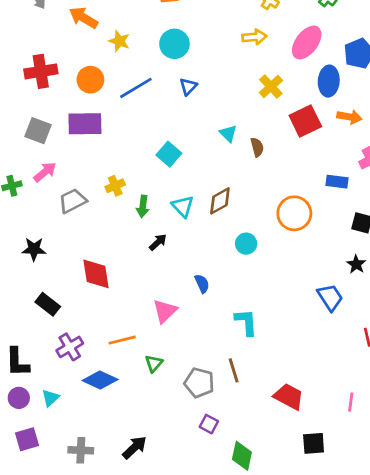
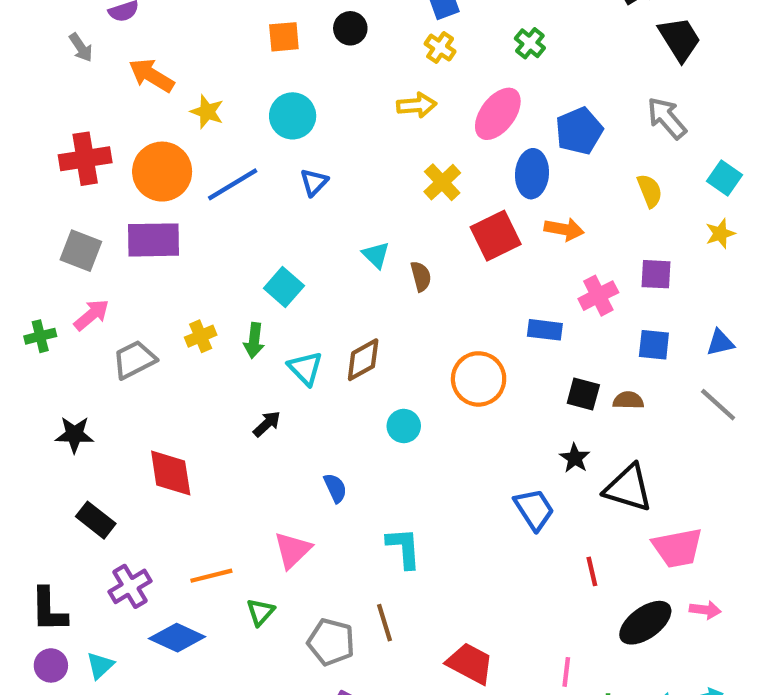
orange circle: (90, 80) -> (162, 172), size x1.4
green arrow: (143, 206) -> (254, 340), moved
pink triangle: (165, 311) -> (293, 550), moved

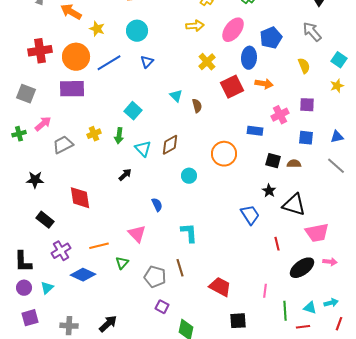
gray square: (81, 251) -> (26, 94), moved
pink triangle: (293, 550) -> (137, 234), turned -30

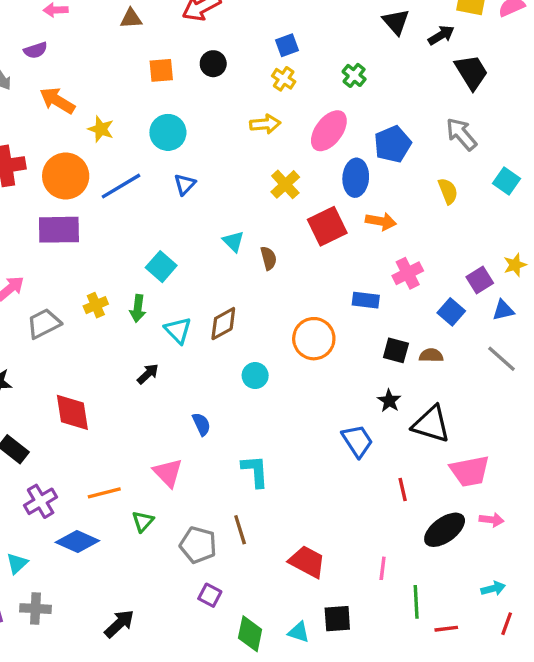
yellow star: (337, 86) -> (515, 265), moved
purple square: (307, 105) -> (480, 280), moved, turned -35
blue square: (306, 138) -> (451, 312), turned 35
cyan triangle: (310, 308) -> (299, 632), moved
gray cross: (69, 326) -> (35, 609), moved

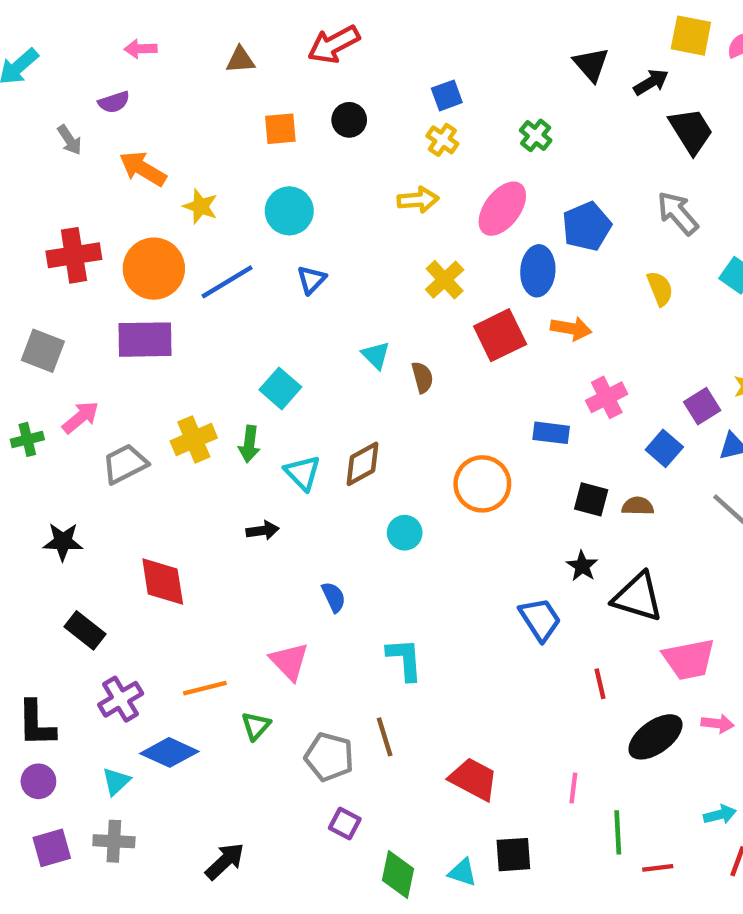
yellow cross: (96, 305) -> (194, 439), size x1.4
black arrow: (148, 374) -> (263, 530), turned 35
cyan triangle: (17, 563) -> (116, 781), moved

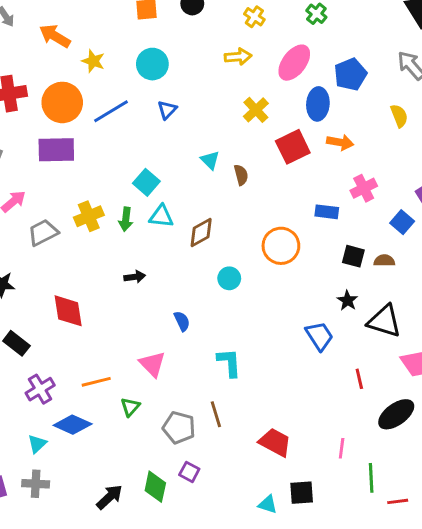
cyan triangle: (303, 473) -> (161, 216), moved, turned -40
green diamond: (398, 875) -> (155, 487), moved

